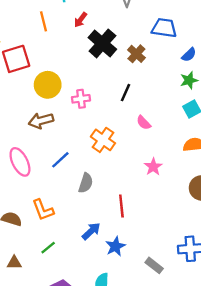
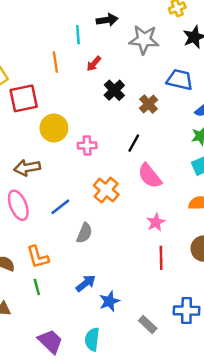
black cross: (102, 43) -> (114, 90), size x0.7
brown arrow: (41, 121) -> (27, 168), moved
pink semicircle: (144, 123) -> (150, 176), size x1.6
red line: (121, 206) -> (161, 258), moved
green line: (48, 248) -> (37, 287), moved, turned -70

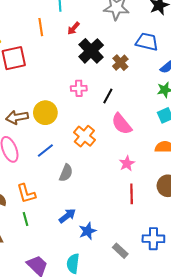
black cross: (114, 90) -> (91, 51), size x1.4
yellow circle: (54, 128) -> (45, 113), moved
pink cross: (87, 145) -> (79, 88), moved

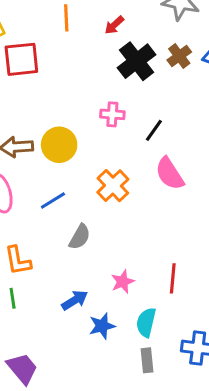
brown cross: (120, 63) -> (179, 56), moved
pink star: (127, 163) -> (123, 282), moved
gray rectangle: (120, 251) -> (147, 360), turned 35
cyan semicircle: (73, 264) -> (146, 322), moved

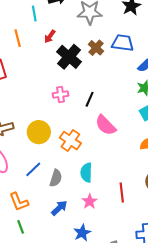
yellow circle: (59, 145) -> (39, 132), moved
blue line: (53, 200) -> (33, 169), moved
blue arrow: (75, 300) -> (59, 208), moved
cyan semicircle: (146, 322) -> (86, 173), moved

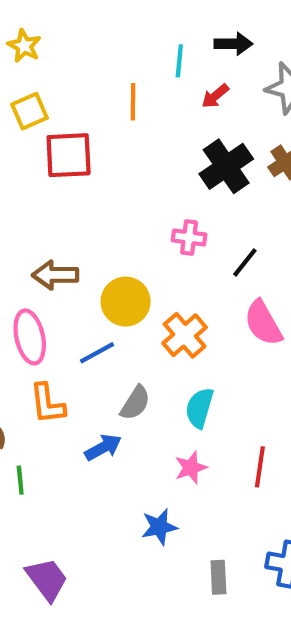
red arrow: (50, 36) -> (215, 96), moved
blue line: (33, 169) -> (97, 353), moved
orange L-shape: (19, 202) -> (47, 404), moved
blue arrow: (59, 208) -> (103, 447), moved
green line: (21, 227) -> (20, 480), moved

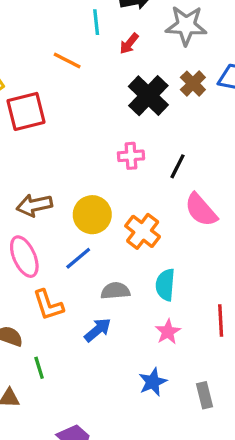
orange line: (133, 102) -> (67, 61), turned -52
gray semicircle: (135, 403) -> (115, 291), turned -116
gray rectangle: (218, 577) -> (204, 395), moved

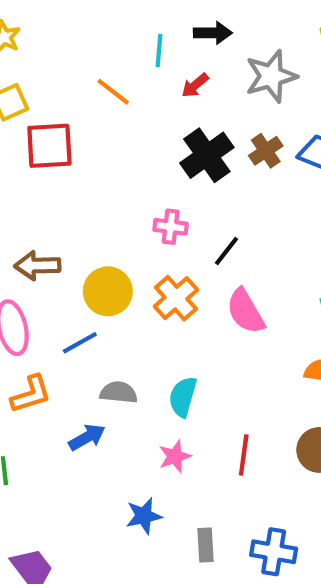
gray star: (186, 25) -> (271, 76), turned -30
orange cross: (143, 231) -> (176, 298), moved
orange L-shape: (48, 305) -> (31, 394), turned -100

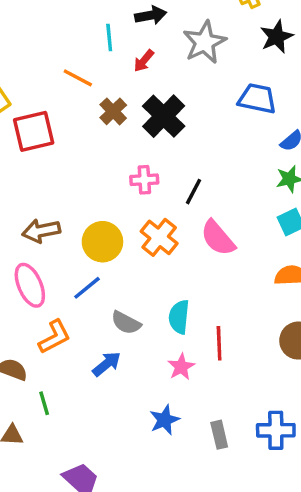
brown cross: (266, 151) -> (113, 111), moved
gray semicircle: (119, 392) -> (126, 323), turned -148
red line: (244, 455) -> (219, 343), moved

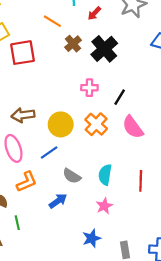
red line: (219, 343) -> (141, 181), moved

